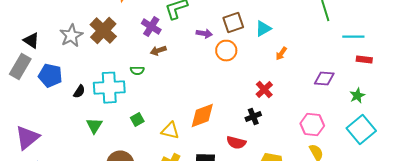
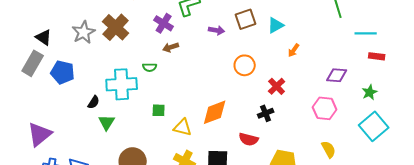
orange circle: (226, 51) -> (245, 65), moved
black semicircle: (79, 92) -> (94, 102), moved
green square: (137, 120) -> (159, 110), moved, turned 32
pink hexagon: (312, 125) -> (325, 108), moved

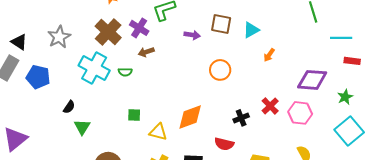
brown square: (246, 19) -> (221, 24), turned 30
brown cross: (116, 27) -> (108, 32), moved
purple diamond: (337, 75) -> (312, 80), size x1.4
cyan cross: (122, 84) -> (94, 68), moved, turned 32
red cross: (277, 86) -> (270, 106), moved

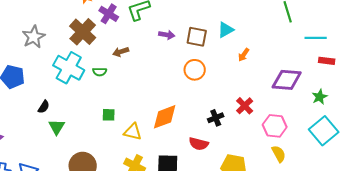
brown square: (221, 24) -> (197, 37), moved
purple cross: (139, 28) -> (109, 14), moved
pink hexagon: (300, 113) -> (275, 126), moved

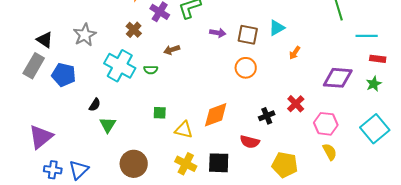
brown cross: (83, 32) -> (134, 30), size x0.6
green star: (320, 97) -> (374, 84), moved

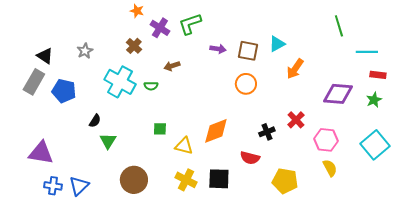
gray star: (85, 35) -> (85, 51), size x0.7
orange arrow: (295, 53) -> (295, 69), size x1.5
purple triangle: (41, 137) -> (41, 153), turned 48

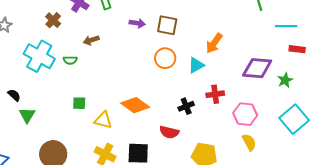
cyan triangle: (277, 44) -> (196, 65), moved
green star: (374, 100) -> (285, 80), moved
red cross: (296, 120) -> (215, 94), turned 36
black semicircle: (95, 121) -> (14, 95), turned -80
orange diamond: (216, 131) -> (135, 105), turned 56

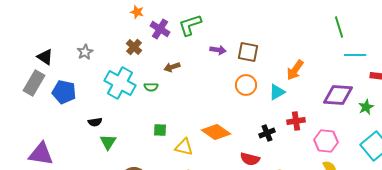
cyan line: (286, 26) -> (355, 55), moved
black semicircle: (14, 95) -> (95, 122), turned 128

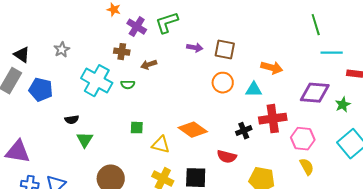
brown cross: (134, 47) -> (122, 52), moved, turned -35
orange arrow: (295, 70) -> (272, 68), turned -110
cyan triangle: (277, 92) -> (254, 90), turned 30
red cross: (296, 121) -> (273, 119), size x1.5

